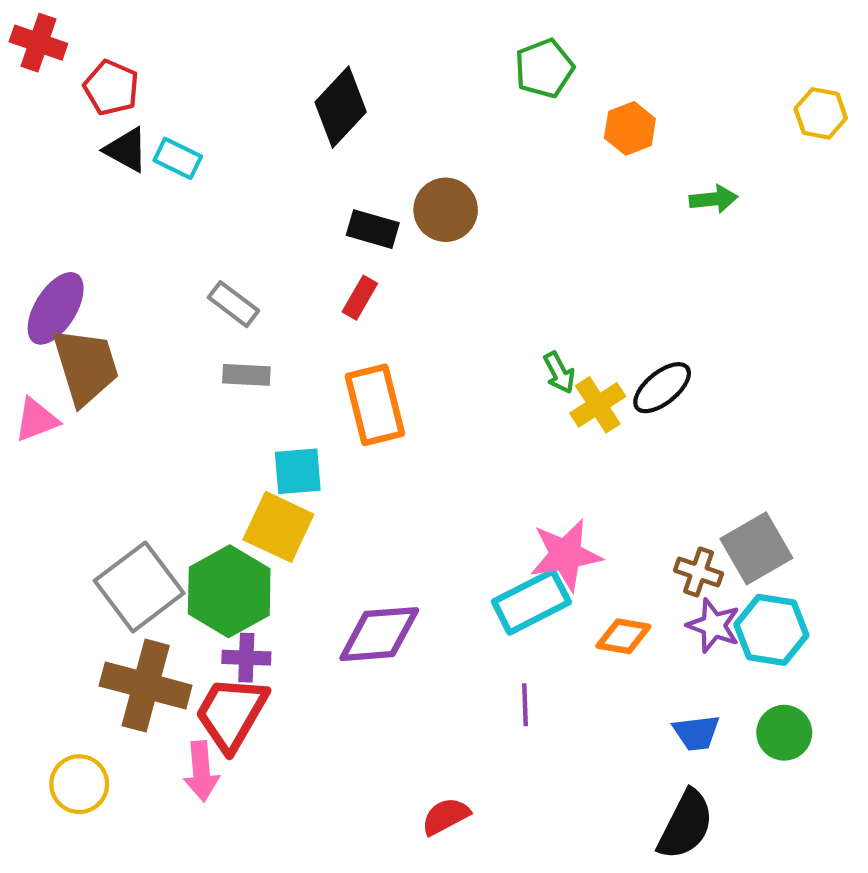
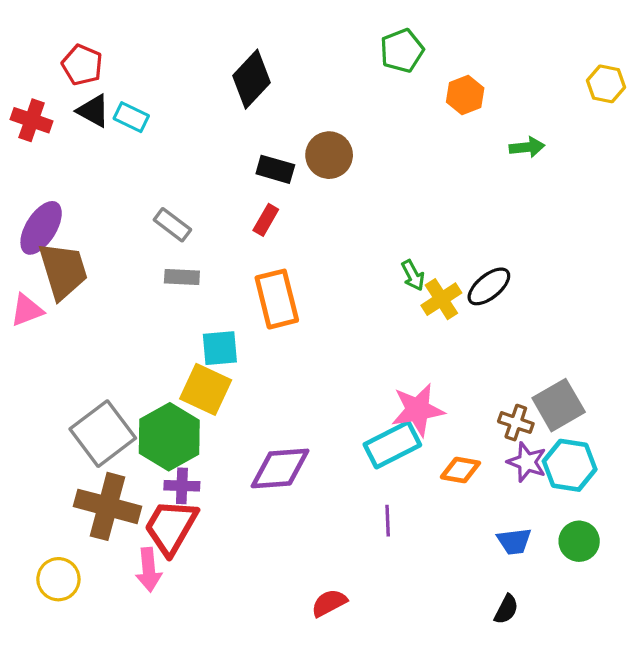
red cross: (38, 43) -> (32, 120), moved
black semicircle: (686, 825) -> (506, 609), size x0.6

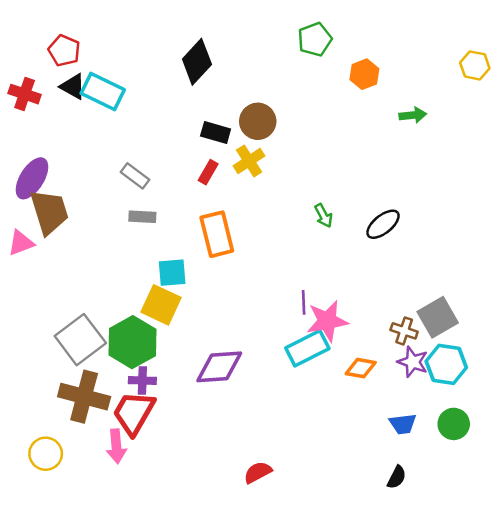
cyan rectangle: (131, 117) -> (103, 92), size x1.6
yellow cross: (441, 299) -> (249, 161), moved
purple line: (388, 521) -> (304, 302), moved

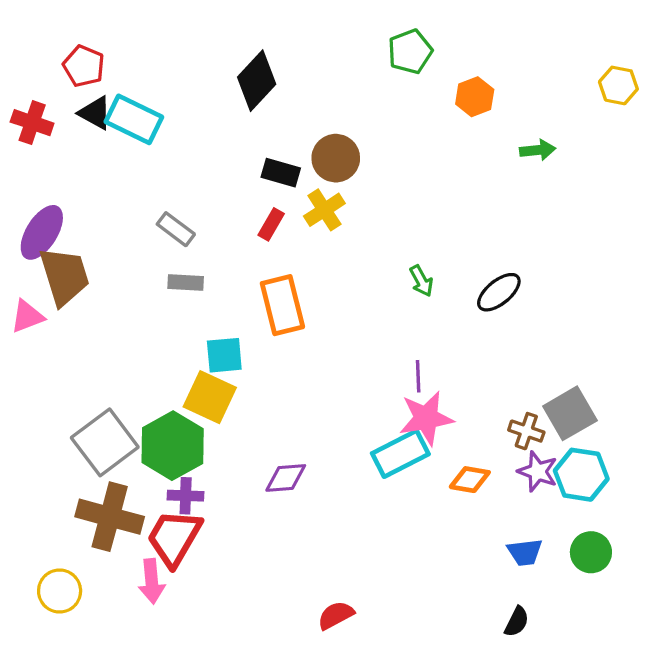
purple line: (304, 302) -> (418, 376), moved
purple diamond: (219, 367) -> (286, 478), size x0.7

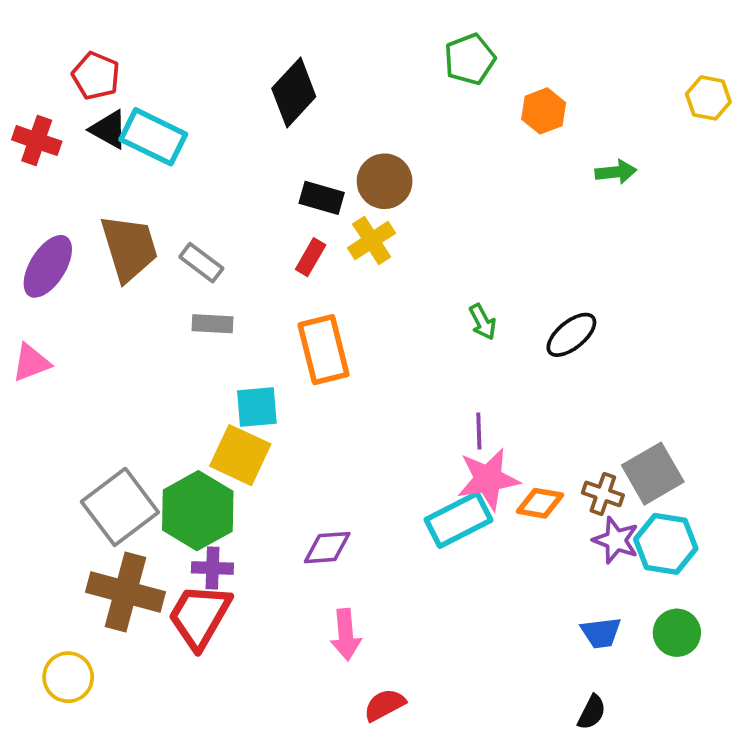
brown trapezoid: (64, 276) -> (129, 248), moved
orange diamond: (470, 480) -> (540, 503), moved
pink arrow: (152, 581) -> (346, 635), moved

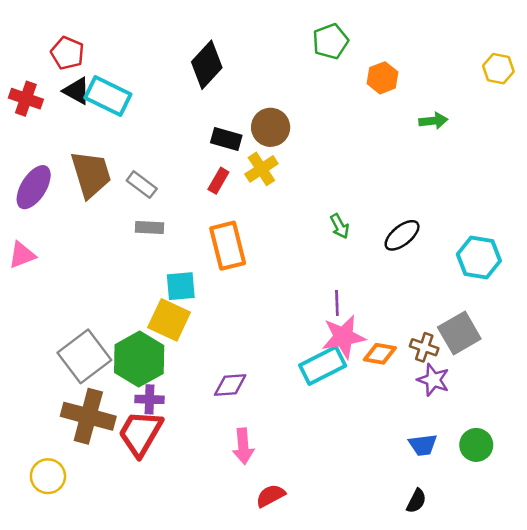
cyan hexagon: (666, 544) -> (479, 257), moved

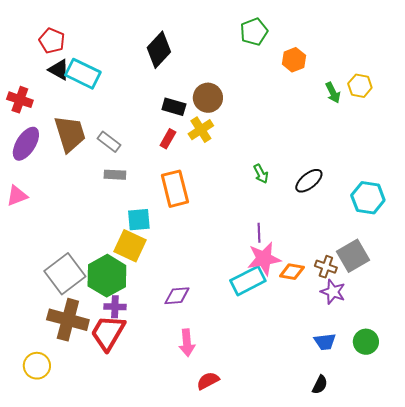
yellow hexagon: (498, 69) -> (360, 86), moved
red cross: (26, 99) -> (20, 100), moved
green arrow: (433, 121) -> (333, 93), turned 70

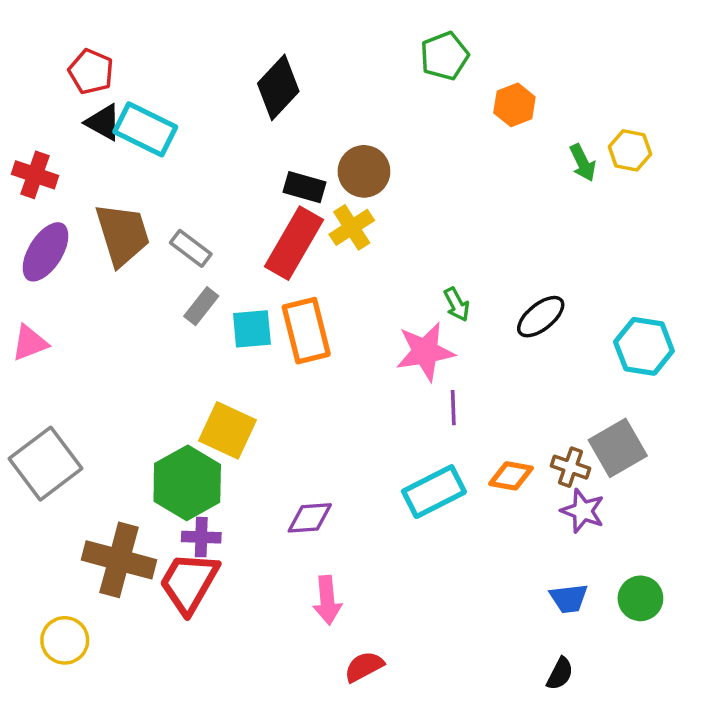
red rectangle: (168, 139) -> (294, 243), size x2.0
gray rectangle: (115, 175) -> (201, 306), turned -55
cyan square: (139, 220) -> (252, 329), moved
pink star: (264, 259) -> (425, 352), moved
gray square: (65, 274) -> (46, 464), moved

